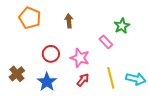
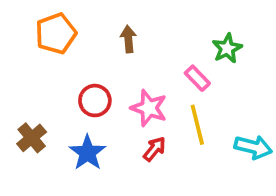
orange pentagon: (30, 18) -> (56, 33), turned 30
yellow line: (111, 78) -> (197, 125), moved

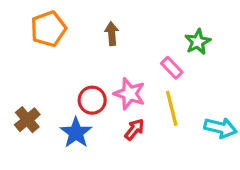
red circle: (95, 101) -> (92, 100), moved

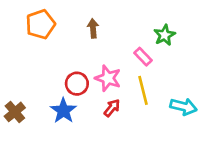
brown cross: (27, 120) -> (15, 112), moved

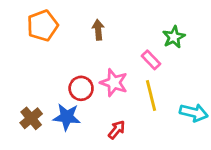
red arrow: (112, 108) -> (117, 130), moved
blue star: (63, 111) -> (67, 117), turned -30
brown cross: (15, 112) -> (31, 118), moved

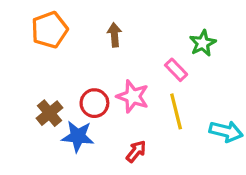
brown cross: (31, 118) -> (50, 113), moved

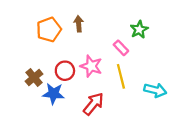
orange pentagon: (50, 30) -> (49, 30), moved
red arrow: (136, 151) -> (93, 104), size x1.5

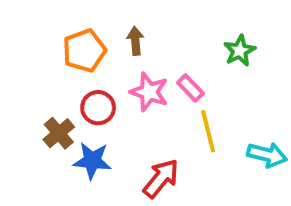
pink rectangle: (121, 48) -> (190, 88), moved
pink star: (91, 66) -> (149, 92), moved
red circle: (65, 71) -> (98, 108), moved

